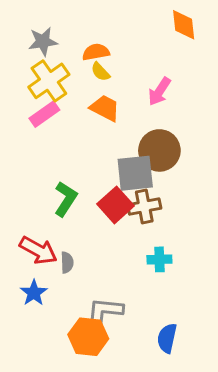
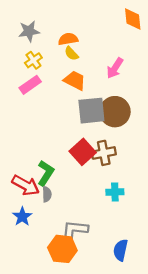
yellow cross: (49, 81) -> (33, 60), size x0.6
gray square: (135, 173) -> (91, 111), moved
green L-shape: (66, 199) -> (46, 173), moved

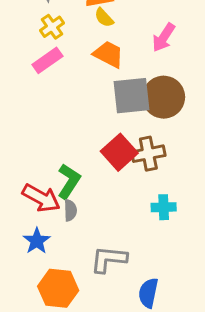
orange hexagon: (62, 249) -> (58, 288), moved
blue semicircle: (120, 250) -> (148, 293), moved

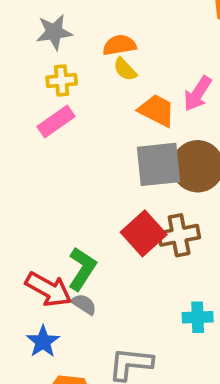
yellow cross: (52, 27) -> (62, 81), turned 30
orange trapezoid: (109, 54) -> (157, 110), moved
cyan cross: (164, 207) -> (198, 317), moved
gray semicircle: (70, 210) -> (84, 304), turned -55

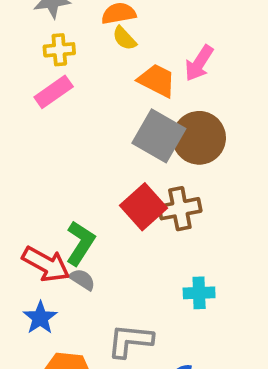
gray square: (159, 164) -> (159, 136), turned 36

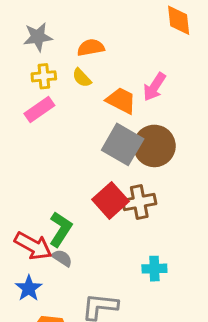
yellow semicircle: (124, 38) -> (82, 78), moved

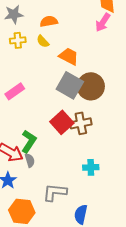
pink arrow: (154, 87) -> (103, 22), moved
pink rectangle: (39, 110) -> (15, 91), moved
gray semicircle: (62, 258) -> (30, 160), turned 40

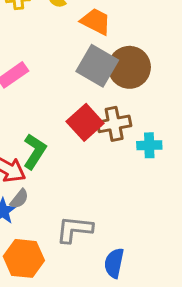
gray semicircle: (30, 160) -> (19, 199), moved, turned 56
cyan cross: (91, 167) -> (149, 145), moved

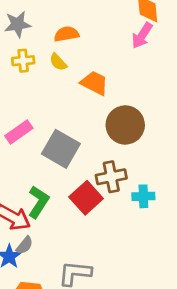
gray square: (97, 66) -> (61, 149), moved
red square: (85, 122) -> (86, 198), moved

